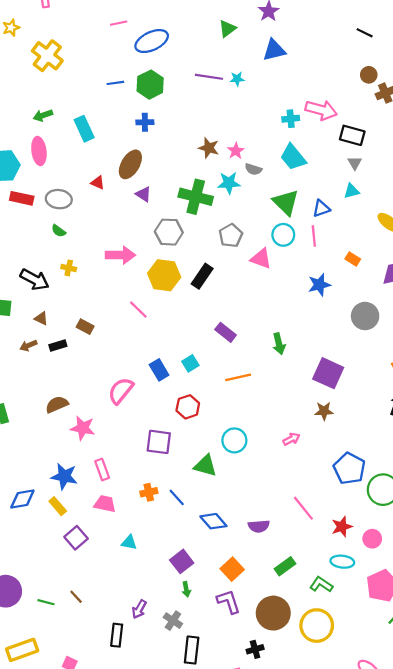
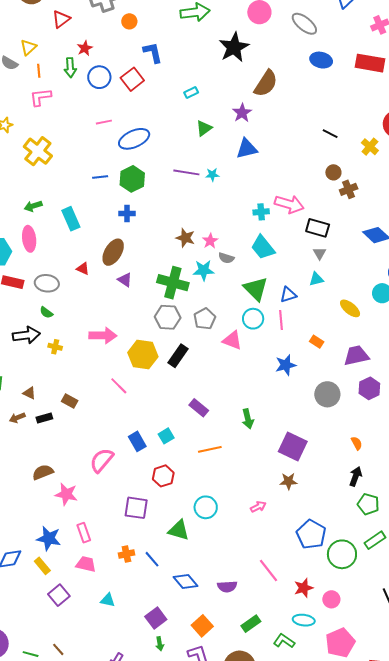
gray hexagon: (169, 232) -> (168, 317), moved
black arrow: (35, 280) -> (26, 335), moved, turned -36

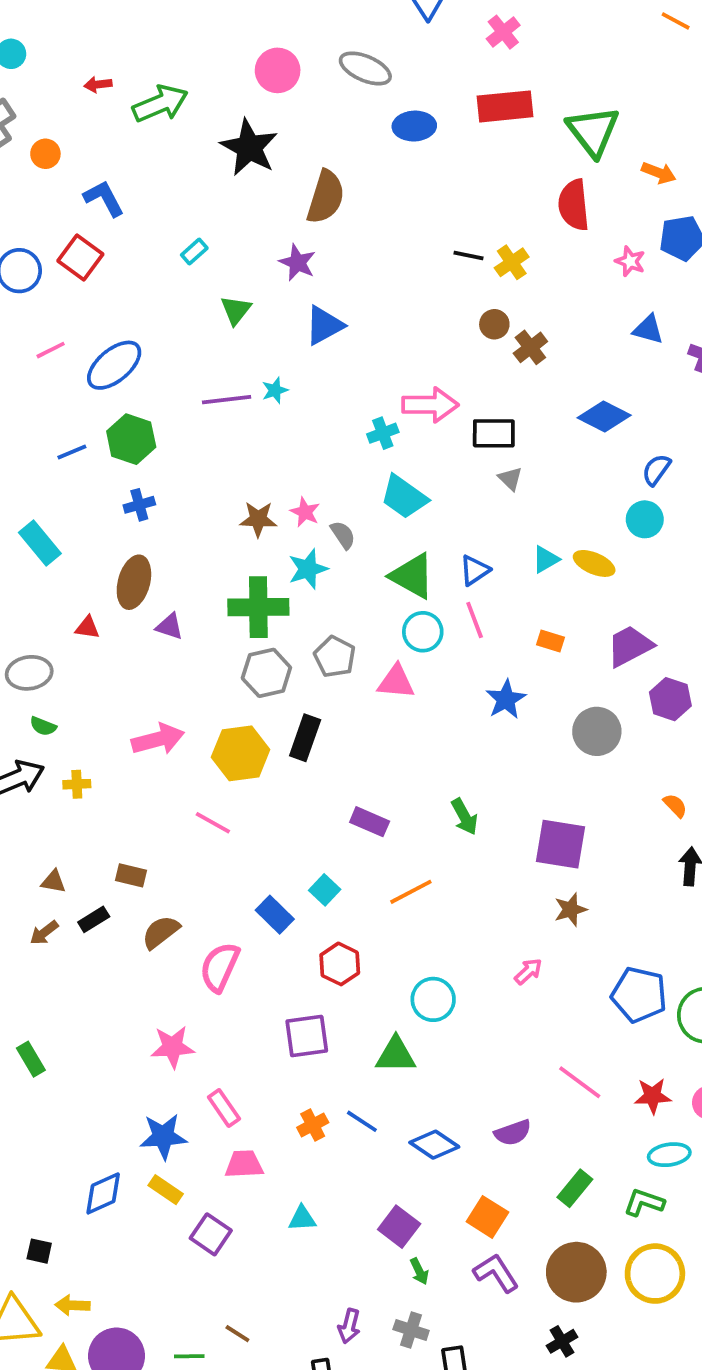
yellow cross: (370, 147) -> (512, 262), moved, turned 30
gray semicircle: (226, 258) -> (343, 535), turned -126
cyan triangle: (316, 279) -> (546, 559), moved
brown semicircle: (43, 472) -> (161, 932), moved
red star: (304, 588) -> (653, 1096), turned 30

